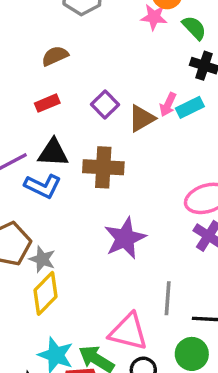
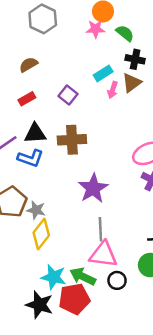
cyan rectangle: (190, 107) -> (103, 73), moved
brown triangle: (142, 118) -> (132, 83), moved
gray line: (168, 298) -> (100, 229), moved

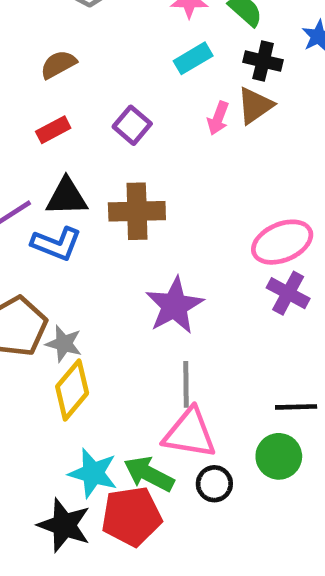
cyan rectangle: (103, 73) -> (193, 58), moved

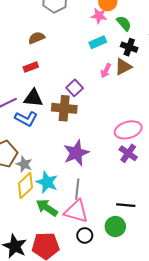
purple square: (132, 125) -> (75, 88), moved
cyan star: (93, 473) -> (47, 182), moved
green arrow: (149, 474) -> (47, 208), moved

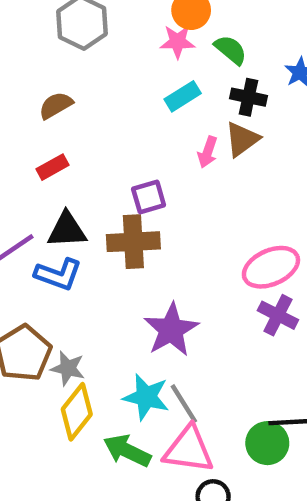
purple square: (75, 88) -> (149, 197), turned 35
cyan star: (47, 182) -> (146, 397), moved
gray line: (77, 189) -> (184, 404), turned -30
green circle: (115, 226) -> (267, 443), moved

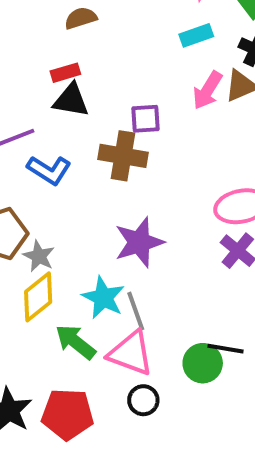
pink arrow: (208, 152) -> (207, 90), size x1.4
black triangle: (67, 230) -> (71, 100), moved

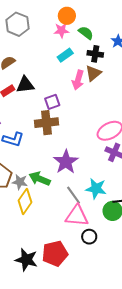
black triangle: (71, 100) -> (25, 85), moved
cyan star: (103, 298) -> (96, 189), moved
green arrow: (76, 342) -> (40, 179), moved

